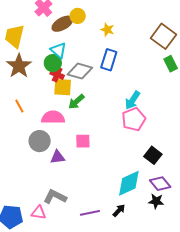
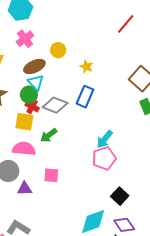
brown ellipse: (62, 24) -> (34, 67), moved
yellow square: (63, 87) -> (24, 122), moved

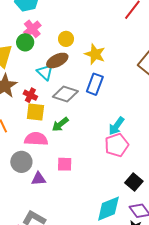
brown ellipse: (34, 67) -> (57, 60), moved
yellow star: (86, 67) -> (95, 54), size x1.5
green circle: (29, 95) -> (25, 42), moved
red cross: (32, 107) -> (30, 95), moved

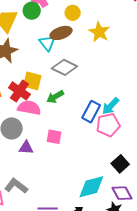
blue rectangle: (95, 84) -> (91, 112), moved
red cross: (30, 95) -> (19, 91), moved, size x1.5

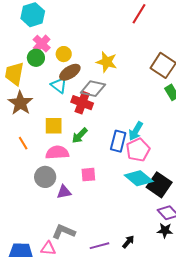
yellow circle: (73, 13) -> (64, 54), moved
gray diamond: (64, 67) -> (93, 89), moved
red cross: (19, 91) -> (82, 103), moved
black square: (120, 164) -> (159, 185), size x1.4
cyan diamond: (91, 187) -> (139, 178), moved, turned 68

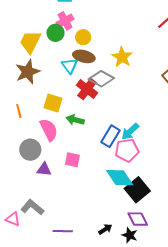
brown ellipse: (70, 72) -> (84, 56), turned 30
green arrow: (80, 136) -> (75, 120), turned 42
pink semicircle: (57, 153) -> (49, 130), turned 50
black arrow: (128, 242) -> (105, 229), moved

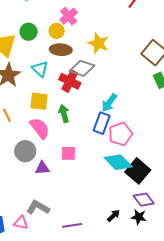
pink cross: (65, 21) -> (69, 16), moved
cyan triangle: (70, 66) -> (40, 69), moved
green arrow: (75, 120) -> (64, 114), turned 72
cyan arrow: (130, 132) -> (109, 103), moved

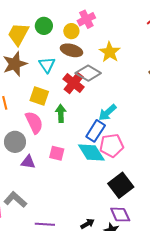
cyan diamond: (118, 162) -> (91, 152), moved

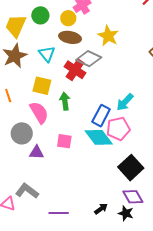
cyan arrow: (107, 112) -> (125, 102), moved

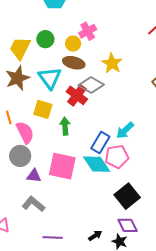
cyan triangle: (47, 54) -> (50, 78), size x1.4
pink semicircle: (39, 113) -> (25, 132), moved
pink square: (64, 141) -> (62, 166), size x1.8
gray L-shape: (27, 191) -> (33, 204), moved

